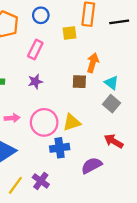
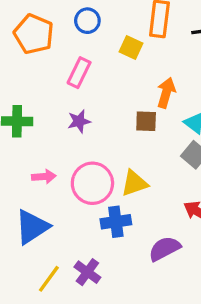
yellow square: (70, 33) -> (131, 47), turned 32

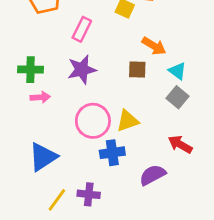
orange arrow: (166, 93) -> (154, 46), turned 105
purple star: (79, 121) -> (82, 70), size x1.5
pink arrow: (44, 177) -> (40, 97), moved
purple cross: (87, 272) -> (89, 194), turned -30

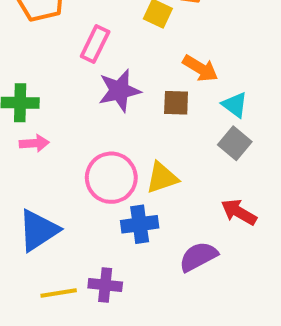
purple star: (82, 70) -> (119, 91), moved
yellow line: (57, 200) -> (59, 293), turned 45

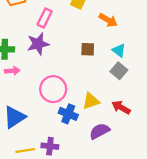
orange arrow: (200, 68) -> (108, 20), moved
purple star: (119, 91) -> (38, 44), moved
yellow triangle: (162, 178) -> (91, 101), moved
blue cross: (140, 224) -> (68, 114), turned 30

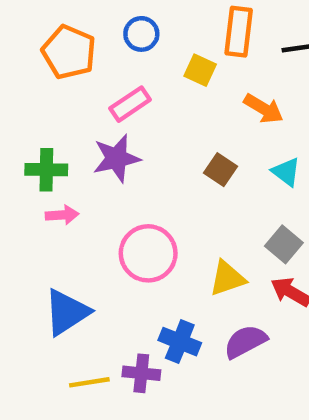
pink rectangle: (45, 18) -> (130, 104), turned 30
brown square: (88, 49) -> (221, 170), turned 32
gray square: (119, 71) -> (284, 244), moved
blue cross: (68, 114) -> (180, 342), moved

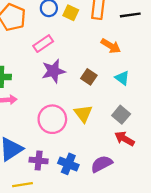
yellow square: (200, 70) -> (71, 13), moved
purple star: (116, 158) -> (53, 71), moved
yellow triangle: (227, 278) -> (83, 114), moved, turned -48
purple cross: (141, 373) -> (39, 160), moved

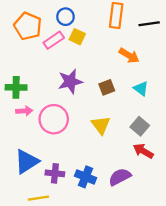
yellow square: (71, 13) -> (77, 37), moved
pink rectangle: (43, 44) -> (54, 40), moved
brown square: (89, 77) -> (107, 87), turned 35
pink circle: (52, 119) -> (54, 119), moved

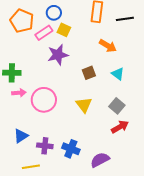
purple star: (70, 81) -> (58, 55), moved
red arrow: (143, 151) -> (120, 127), turned 120
blue triangle: (27, 162) -> (21, 136), size x0.7
purple semicircle: (120, 177) -> (100, 160), moved

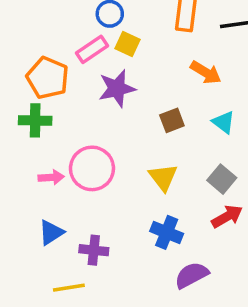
orange pentagon: (22, 21) -> (48, 78), moved
pink arrow: (19, 93) -> (51, 177), moved
blue cross: (71, 149) -> (167, 232), moved

